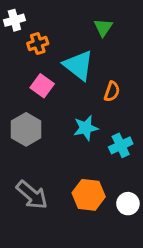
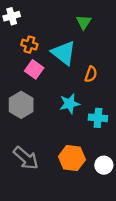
orange cross: (38, 43) -> (29, 45), moved, turned 35
cyan cross: (121, 145) -> (98, 118), turned 30

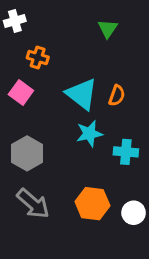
cyan triangle: (64, 53) -> (82, 94), moved
pink square: (34, 69) -> (21, 93), moved
gray hexagon: (21, 105) -> (27, 153), moved

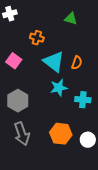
green triangle: (108, 29) -> (71, 19), turned -48
orange cross: (38, 58) -> (37, 38), moved
gray arrow: (33, 204) -> (22, 134), turned 30

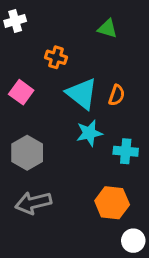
gray arrow: (22, 134) -> (33, 203), turned 95
orange hexagon: (61, 134) -> (112, 203), moved
white circle: (88, 140) -> (133, 241), moved

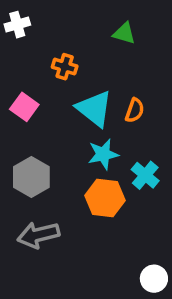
cyan cross: (126, 151) -> (145, 175), turned 35
orange hexagon: (112, 203) -> (105, 198), moved

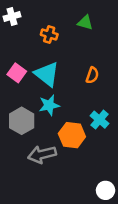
orange cross: (65, 67) -> (49, 34), moved
cyan triangle: (94, 109) -> (47, 74), moved
cyan star: (103, 154) -> (49, 105), moved
gray arrow: (38, 235) -> (42, 154), moved

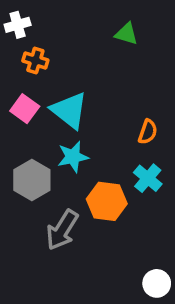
orange cross: (49, 34) -> (35, 60), moved
orange semicircle: (92, 75) -> (148, 132), moved
gray arrow: (42, 154) -> (62, 230), turned -44

